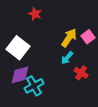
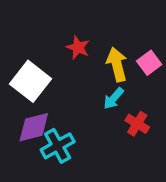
red star: (35, 14) -> (78, 47), moved
yellow arrow: (69, 38) -> (117, 64), turned -48

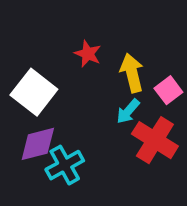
pink square: (149, 63) -> (168, 90), moved
red cross: (137, 124) -> (155, 140), size x1.6

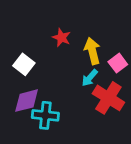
white square: (34, 92) -> (24, 64), size x0.7
cyan cross: (65, 165) -> (45, 115), turned 35

